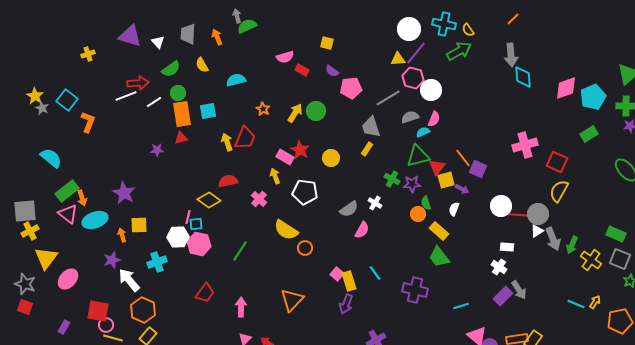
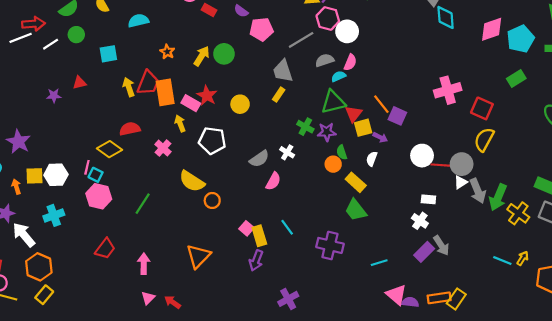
orange rectangle: (182, 114) -> (165, 92), moved
cyan square: (196, 224) -> (96, 175), turned 32
white hexagon: (178, 237) -> (56, 175), moved
green arrow: (572, 245) -> (498, 197), size x1.4

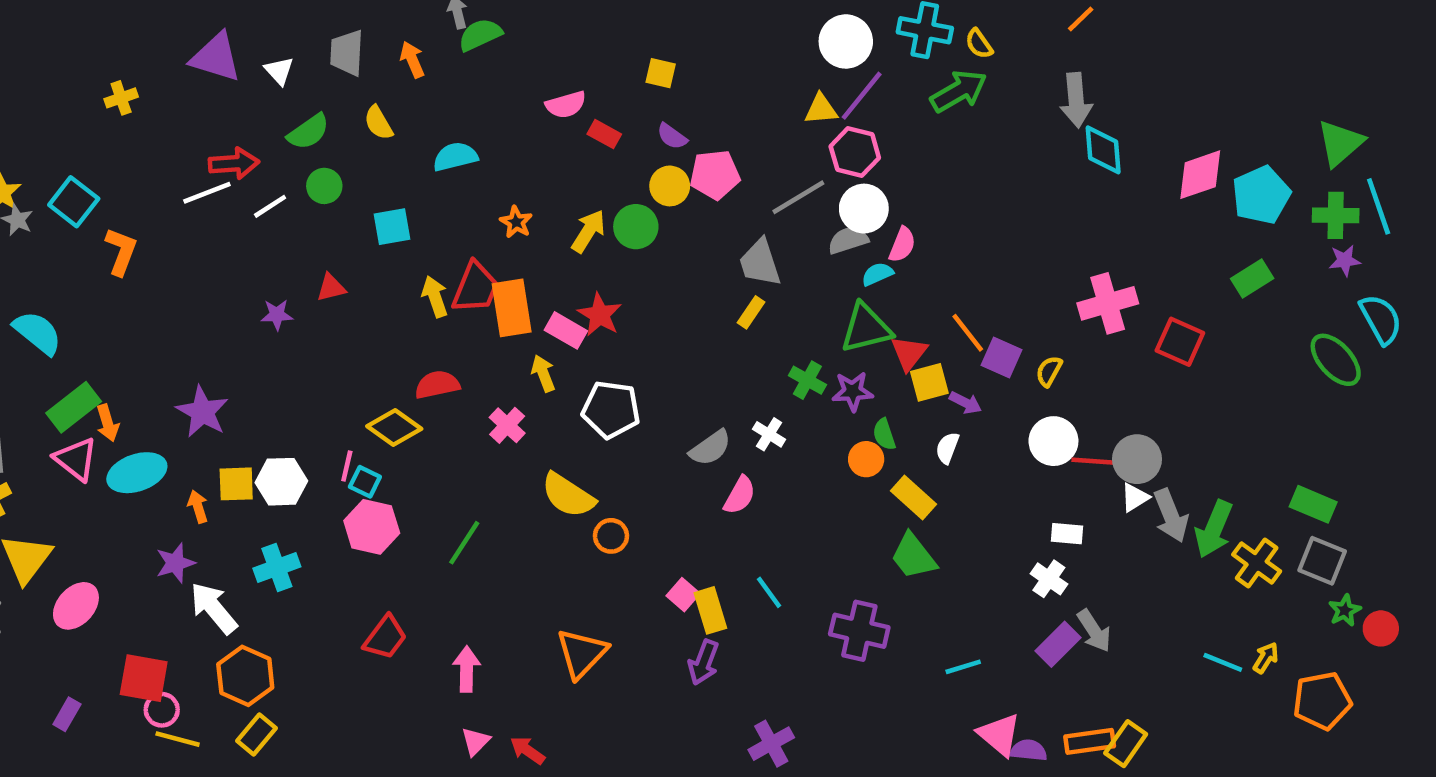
white circle: (347, 31) -> (864, 209), moved
yellow circle: (240, 104) -> (670, 186), moved
yellow semicircle: (484, 139) -> (1049, 371), moved, size x0.6

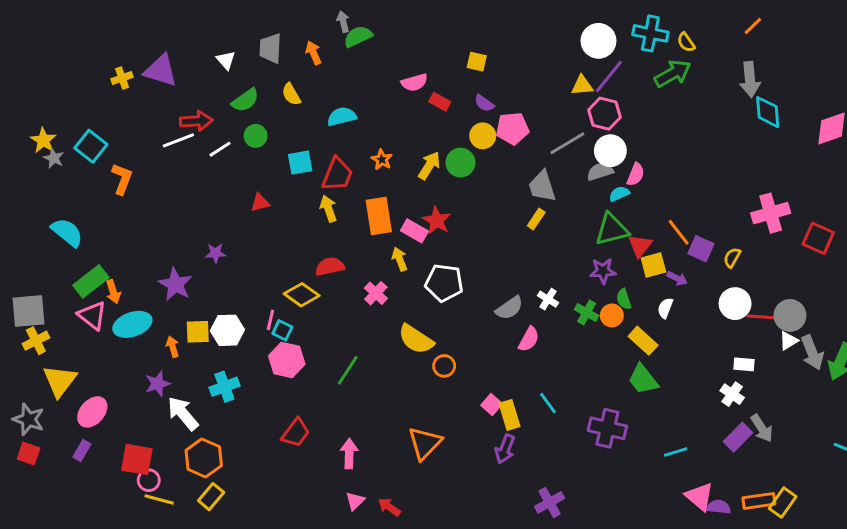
purple triangle: (216, 57) -> (161, 71), moved
red trapezoid: (476, 288) -> (337, 174), moved
purple star: (277, 315) -> (216, 253), moved
green cross: (807, 380) -> (587, 312), moved
purple rectangle: (67, 714) -> (82, 451), moved

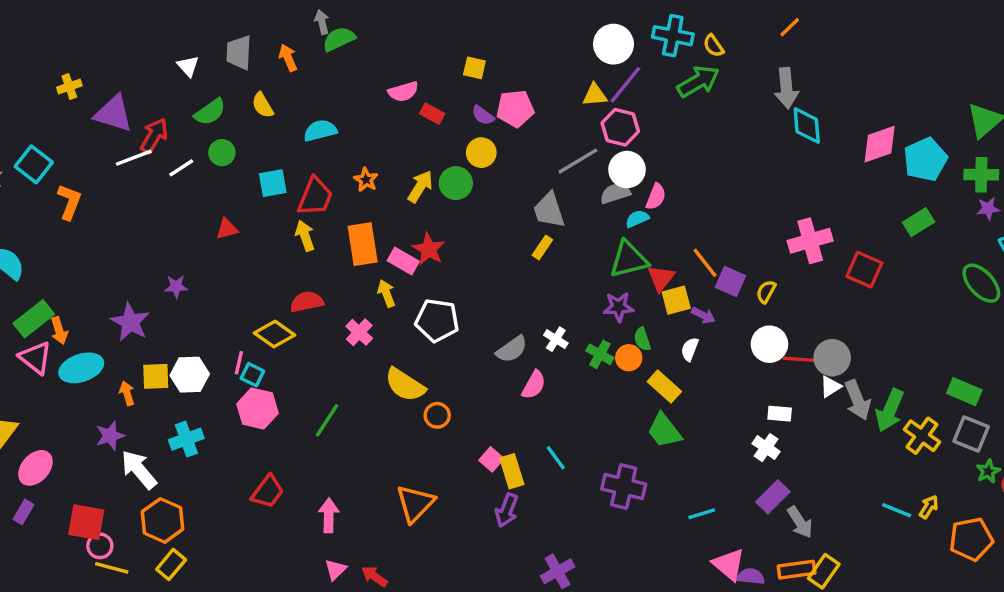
purple triangle: (161, 71) -> (113, 114), moved
red arrow: (196, 121) -> (154, 136), turned -56
pink pentagon: (512, 128) -> (515, 109), moved
gray arrow: (762, 428) -> (800, 522), moved

